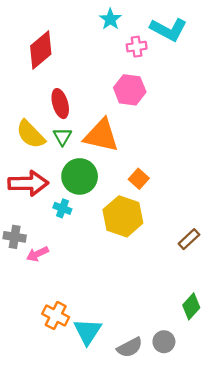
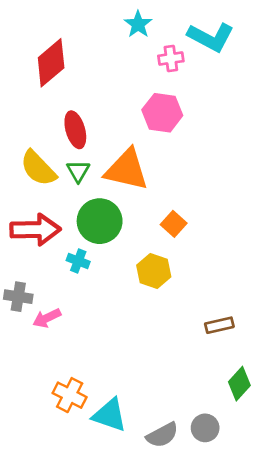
yellow hexagon: (123, 216) -> (154, 271), size x0.7
brown rectangle: (189, 239) -> (219, 325), moved, turned 30
cyan triangle: (88, 331) -> (110, 415), turned -44

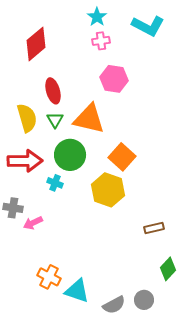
pink cross: (171, 58) -> (101, 41), moved
yellow semicircle: (38, 168) -> (27, 118), turned -152
orange square: (174, 224) -> (122, 157), size x1.5
yellow hexagon: (154, 271) -> (108, 190), size x1.4

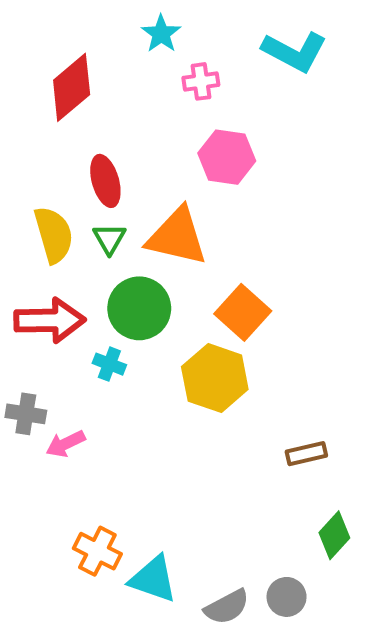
cyan star: (97, 17) -> (161, 34), moved

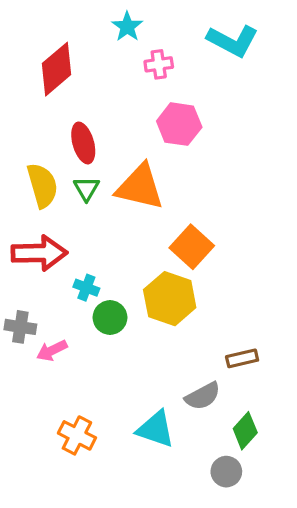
green circle: (139, 308) -> (110, 318), moved, size x0.7
green diamond: (334, 535) -> (245, 431), moved
cyan triangle: (153, 579) -> (156, 429), moved
gray semicircle: (227, 607) -> (203, 396), moved

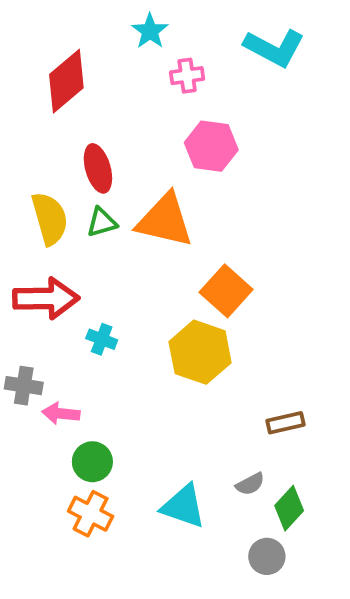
green triangle: (86, 189) -> (102, 222), turned 44
green circle: (110, 318) -> (92, 462), moved
pink arrow: (52, 351) -> (61, 413), turned 32
gray semicircle: (203, 396) -> (250, 484), moved, size x0.7

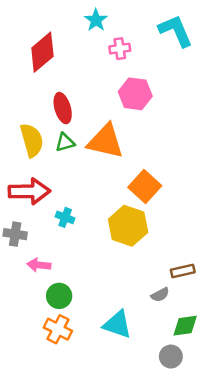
cyan L-shape: (274, 48) -> (176, 31), turned -141
gray cross: (24, 386) -> (15, 234), moved
gray semicircle: (250, 484) -> (160, 295), moved
green diamond: (289, 508) -> (185, 326), turned 40

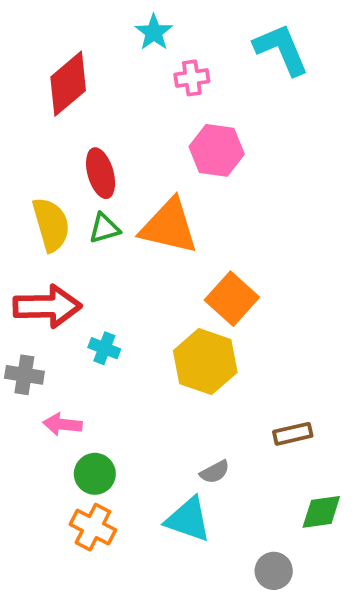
gray semicircle: (160, 295) -> (215, 472), moved
green diamond: (185, 326) -> (321, 512), moved

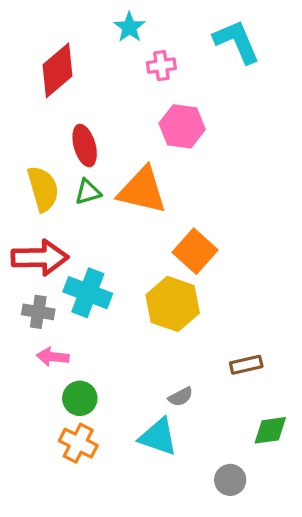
cyan cross: (104, 348) -> (88, 293), size x1.8
gray cross: (24, 375) -> (38, 312), moved

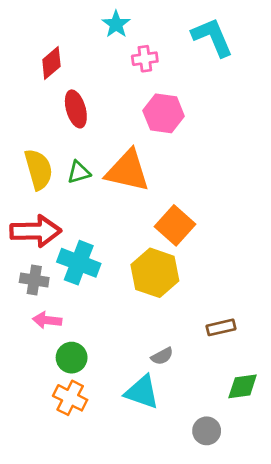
red diamond: (57, 70) -> (51, 63), size x0.7
red ellipse: (85, 146) -> (76, 109), moved

